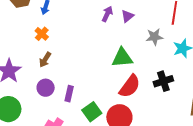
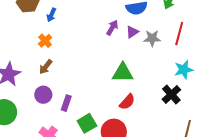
gray star: (154, 37) -> (152, 38), moved
black cross: (163, 81) -> (171, 94), moved, turned -30
red semicircle: (130, 86) -> (127, 102), size x0.7

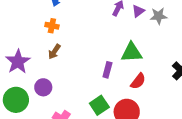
orange cross: (45, 41) -> (52, 26), turned -32
purple circle: (43, 95) -> (43, 87), moved
purple rectangle: (66, 103) -> (107, 70), moved

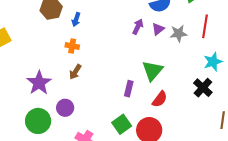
green triangle: (132, 52) -> (152, 71), turned -45

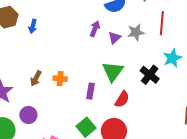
purple triangle: (158, 29) -> (114, 38), moved
orange cross: (72, 46) -> (60, 79), moved
black cross: (203, 88) -> (150, 75), moved

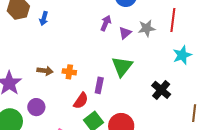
black cross: (150, 75) -> (161, 90), moved
brown arrow: (36, 78) -> (45, 71), turned -112
red semicircle: (122, 99) -> (81, 101), moved

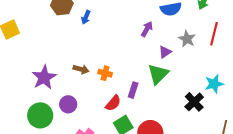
gray star: (147, 28) -> (187, 39), turned 30
purple triangle: (125, 33) -> (165, 52), moved
cyan star: (182, 55) -> (214, 84), moved

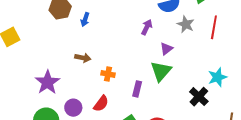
gray star: (187, 39) -> (186, 24), moved
brown arrow: (81, 69) -> (83, 58), moved
red semicircle: (113, 103) -> (101, 104), moved

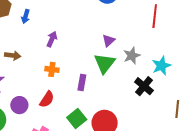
gray star: (186, 24) -> (132, 56), moved, turned 30
purple arrow: (147, 27) -> (52, 39), moved
brown arrow: (83, 58) -> (13, 56), moved

